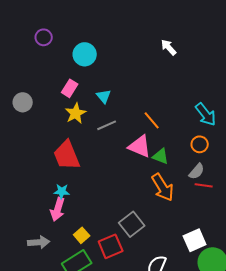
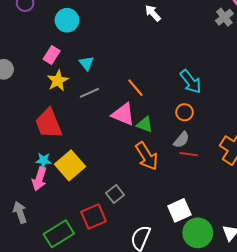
gray square: (132, 224) -> (115, 194), size x0.7
yellow square: (82, 235) -> (70, 165), moved, size x1.8
gray arrow: (39, 242) -> (20, 212), turned -105

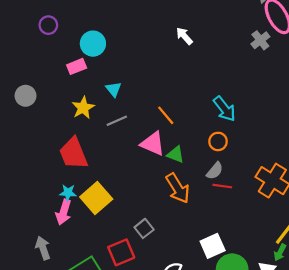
pink rectangle: (52, 55) -> (77, 66), moved, turned 36

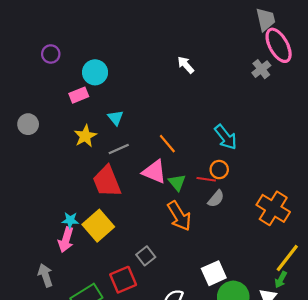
red trapezoid: (73, 153) -> (107, 181), moved
green triangle: (176, 154) -> (177, 182), turned 30
red line: (222, 186) -> (206, 179), moved

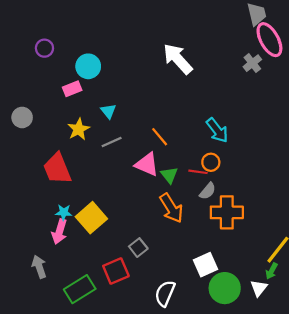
white arrow: (186, 65) -> (178, 59), size x1.8
red trapezoid: (107, 181) -> (57, 169), moved
orange cross: (273, 208) -> (227, 212), moved, turned -32

